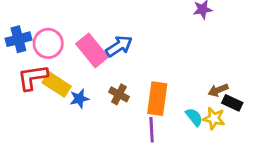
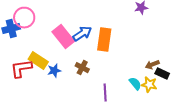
pink circle: (48, 43) -> (24, 18), moved
red L-shape: (33, 77) -> (21, 69), moved
orange rectangle: (157, 99) -> (104, 40), moved

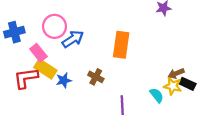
pink circle: (24, 18) -> (55, 26), moved
blue arrow: (82, 34) -> (73, 39), moved
pink rectangle: (63, 37) -> (38, 53), moved, size x0.7
yellow star: (149, 85) -> (173, 86), moved

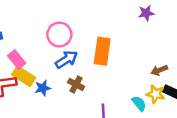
pink circle: (55, 26) -> (59, 34), moved
blue arrow: (73, 39) -> (67, 59), moved
brown arrow: (176, 73) -> (159, 70), moved

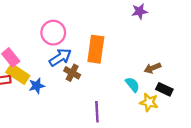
brown cross: (76, 84) -> (72, 73), moved
yellow star: (156, 94) -> (149, 102), moved
cyan semicircle: (139, 103) -> (132, 85), moved

